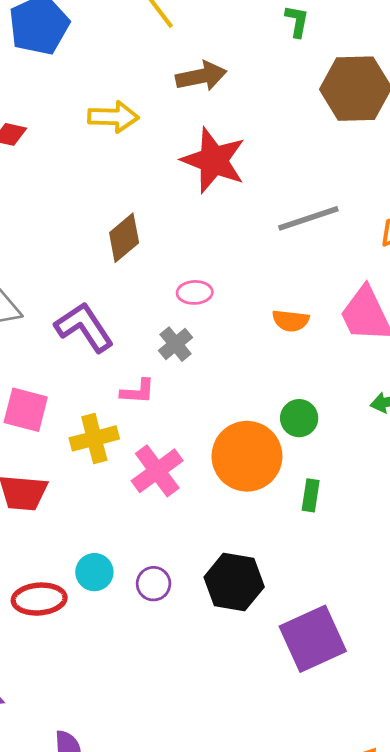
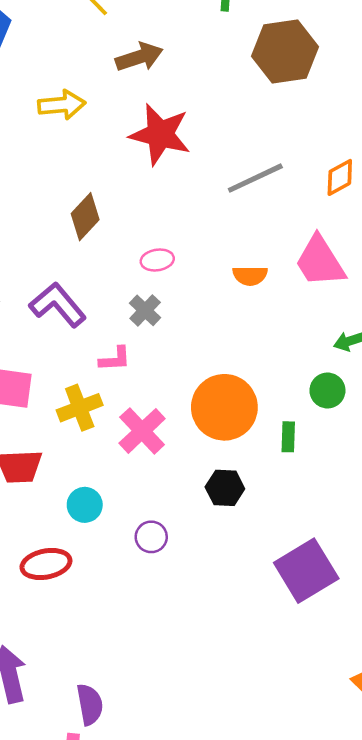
green circle: (299, 418) -> (327, 391), moved
cyan circle: (94, 572) -> (85, 505), moved
black hexagon: (234, 582) -> (225, 488), moved, size x0.7

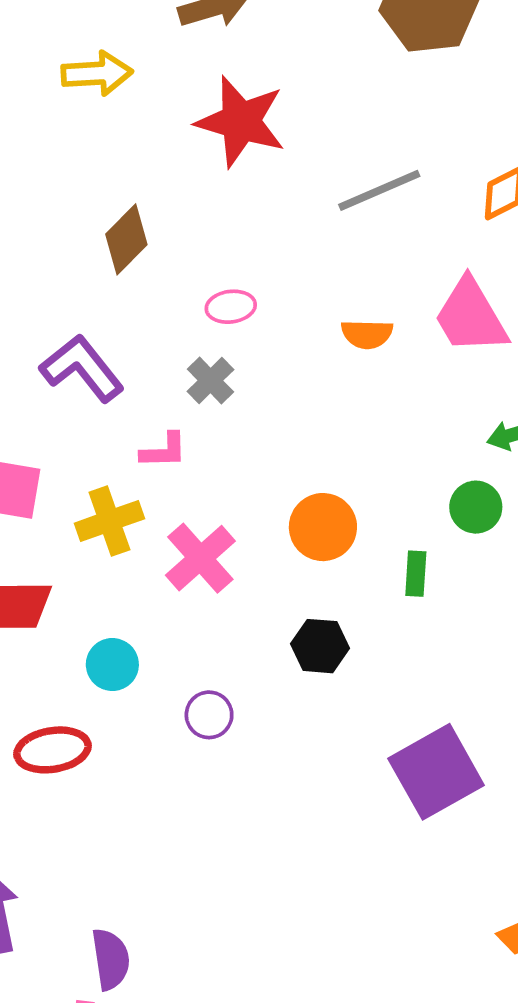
orange circle: (224, 407) -> (323, 527), size x0.7

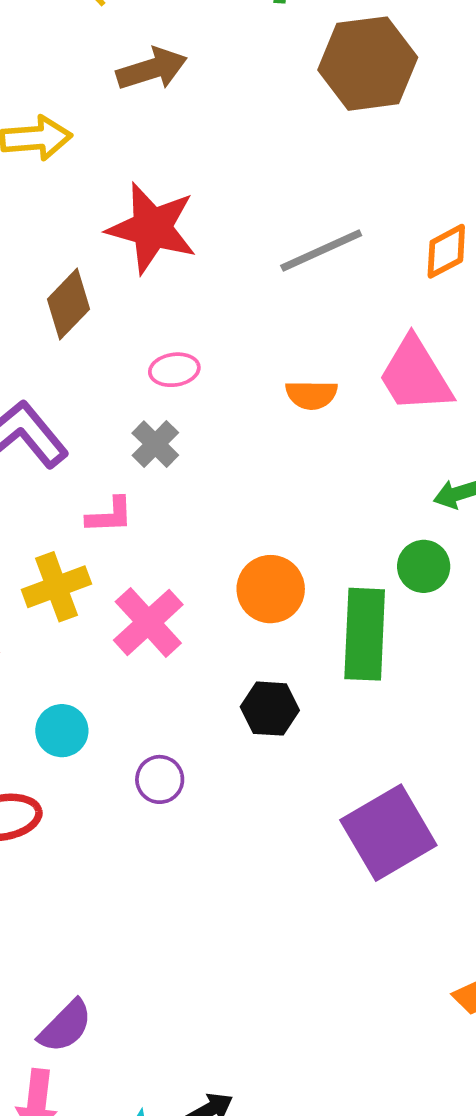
red star: (241, 121) -> (152, 228), moved
green rectangle: (416, 574) -> (365, 634), size x2.0
purple semicircle: (111, 959) -> (65, 1026), turned 54

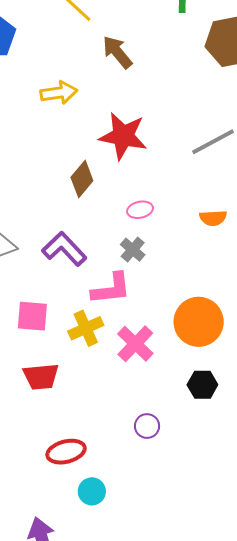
brown arrow: (152, 69) -> (117, 52), turned -108
pink L-shape: (110, 515) -> (111, 289), size x1.6
orange circle: (271, 589) -> (199, 322), size x1.4
cyan circle: (62, 731) -> (92, 491), moved

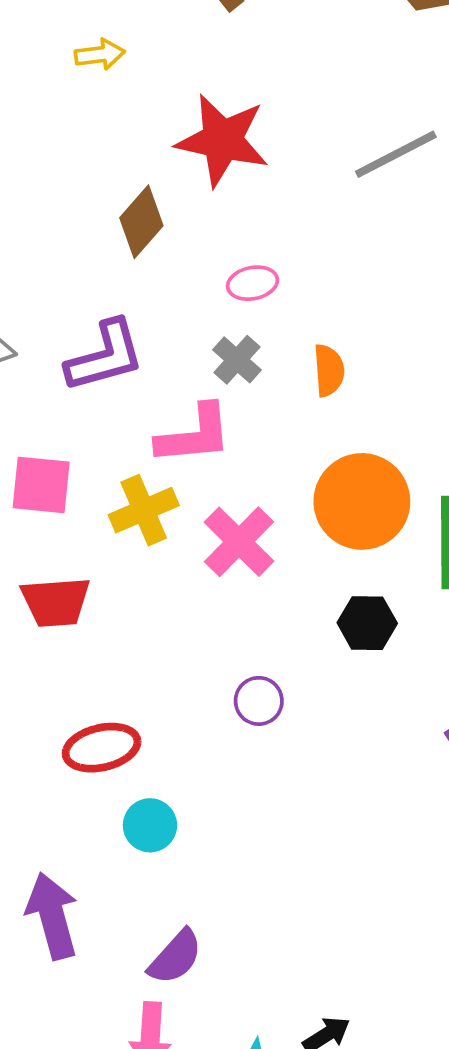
yellow arrow: (59, 93) -> (100, 54), size x0.7
orange semicircle: (213, 218) -> (329, 370), moved, turned -92
purple L-shape: (64, 249) -> (105, 356), turned 117

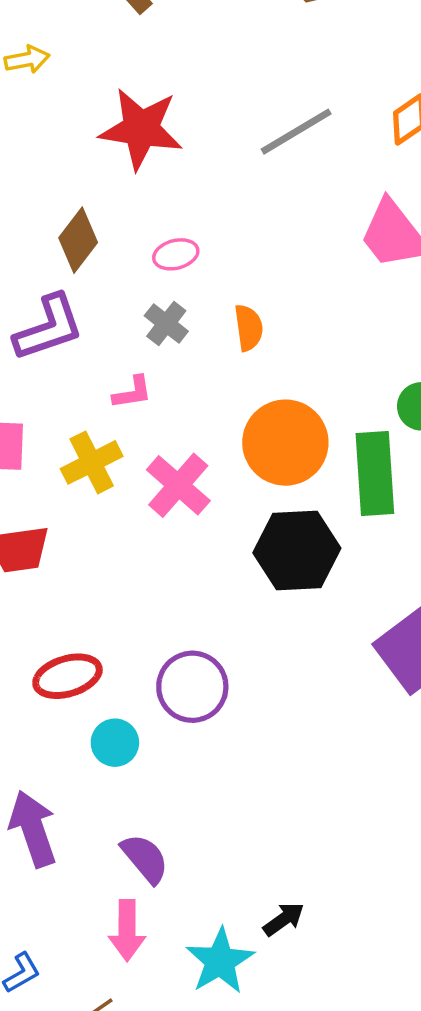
brown diamond: (141, 222) -> (78, 240), moved
pink L-shape: (194, 435) -> (132, 393), size x0.6
black hexagon: (367, 623) -> (297, 551), size x1.6
purple circle: (259, 701) -> (192, 687), moved, size x1.6
purple semicircle: (175, 957) -> (145, 858), turned -78

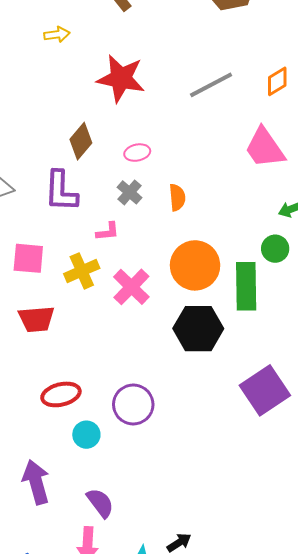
purple L-shape: (49, 328) -> (61, 191), turned 108

